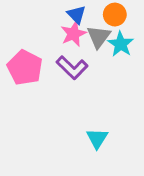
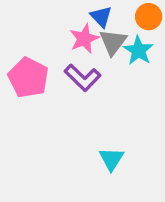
blue triangle: (76, 15) -> (101, 17), moved
orange circle: (115, 15) -> (149, 17), moved

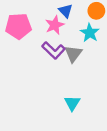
gray triangle: (113, 42) -> (73, 54), moved
pink pentagon: (28, 78) -> (18, 26), moved, turned -30

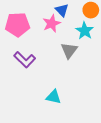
purple L-shape: (54, 50) -> (25, 60), moved
cyan triangle: (72, 103) -> (54, 97), moved, turned -49

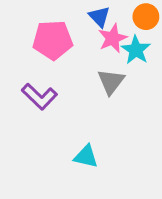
pink star: (52, 23) -> (113, 38), moved
pink pentagon: (17, 25) -> (53, 40), moved

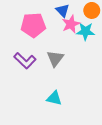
cyan star: (136, 50) -> (85, 31), turned -30
gray triangle: (111, 82) -> (55, 59), moved

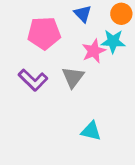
pink star: (71, 24) -> (94, 51), moved
cyan triangle: (54, 98) -> (91, 131), moved

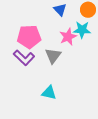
pink pentagon: (44, 33) -> (29, 37), moved
cyan triangle: (91, 131) -> (49, 93), moved

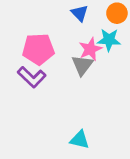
gray triangle: (53, 56) -> (82, 65), moved
cyan triangle: (49, 93) -> (80, 140), moved

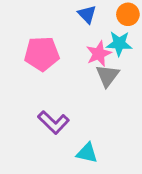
gray triangle: (82, 65) -> (107, 76), moved
purple L-shape: (32, 77) -> (53, 122), moved

